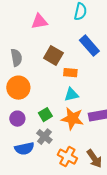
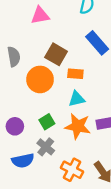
orange circle: (18, 88) -> (40, 79), moved

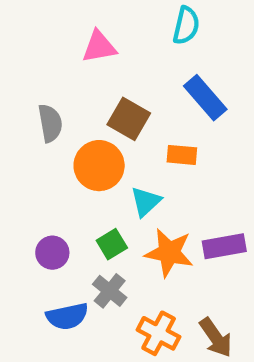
orange rectangle: (75, 74) -> (182, 155), moved
cyan triangle: (77, 99) -> (146, 202), moved, turned -30

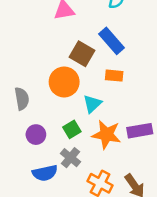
blue rectangle: (205, 98) -> (112, 41), moved
gray semicircle: (50, 123) -> (22, 99), moved

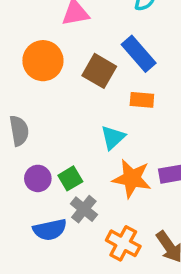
orange circle: (64, 82) -> (43, 61), moved
green square: (72, 129) -> (70, 178), moved

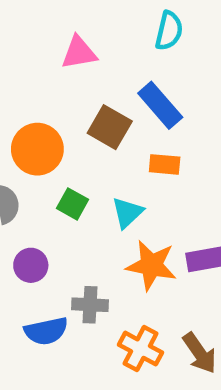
orange circle: (43, 61) -> (37, 149), moved
green square: (70, 178) -> (72, 204), moved, turned -30
gray cross: (84, 209) -> (90, 305), turned -36

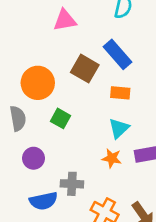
cyan triangle: (127, 213) -> (119, 128), moved
orange star: (151, 265) -> (112, 158), size x0.6

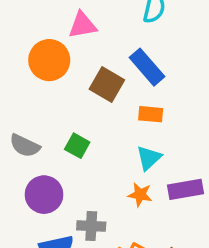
orange circle: (38, 83) -> (49, 60), moved
gray semicircle: (18, 118) -> (25, 146), turned 125
purple circle: (33, 158) -> (44, 195), size x1.4

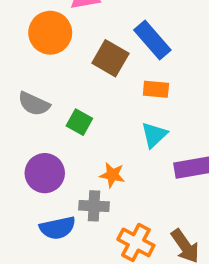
gray semicircle: (25, 146) -> (34, 104), moved
orange star: (140, 195) -> (112, 175), moved

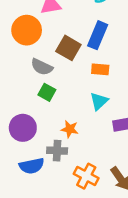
blue rectangle: (152, 40) -> (98, 35), turned 64
gray semicircle: (34, 104) -> (42, 67), moved

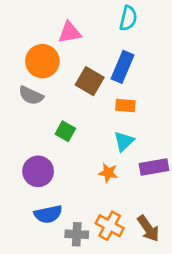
gray semicircle: (42, 67) -> (31, 95), moved
orange star: (70, 129) -> (108, 173), moved
gray cross: (57, 151) -> (77, 234), moved

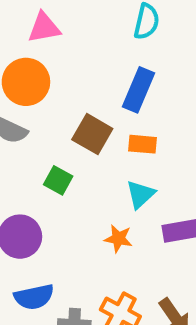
pink triangle: (70, 33) -> (44, 28), moved
brown square: (90, 81) -> (92, 134), moved

